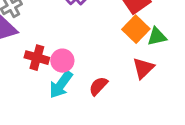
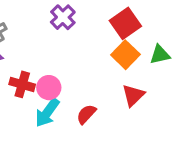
green triangle: (157, 37) -> (160, 55), moved

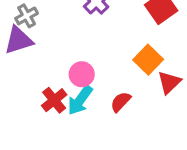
orange square: (125, 55) -> (148, 60), moved
red cross: (22, 84) -> (54, 100), moved, turned 35

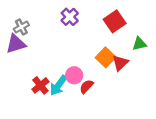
pink circle: (82, 74) -> (74, 75), moved
red triangle: (169, 82) -> (120, 63), moved

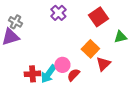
gray cross: (21, 27) -> (15, 22), turned -32
red triangle: (120, 63) -> (103, 64), moved
red cross: (40, 85) -> (32, 74), turned 35

